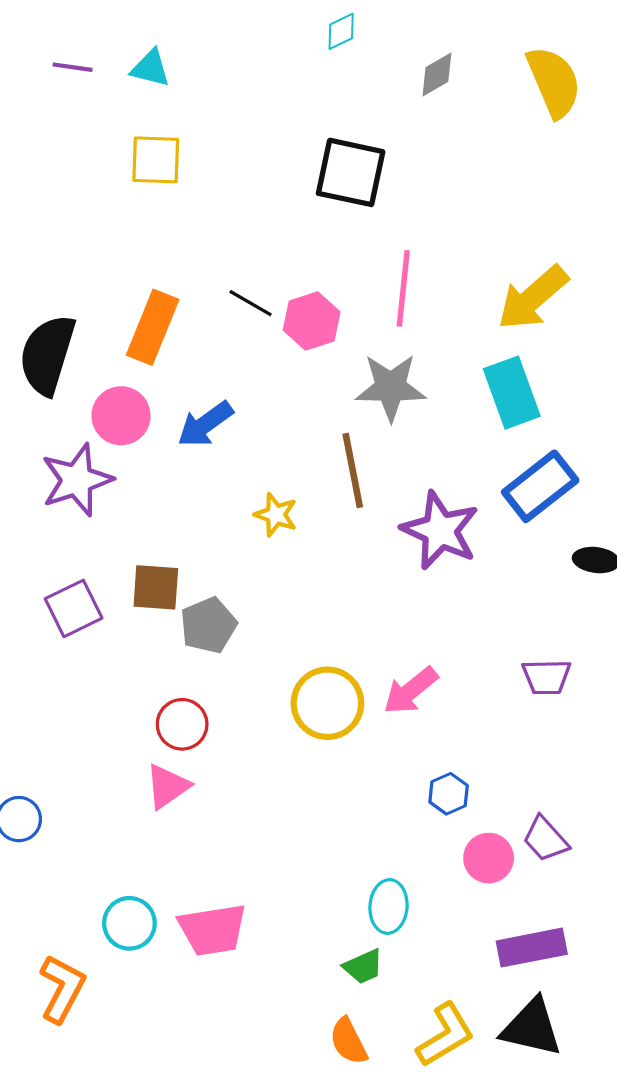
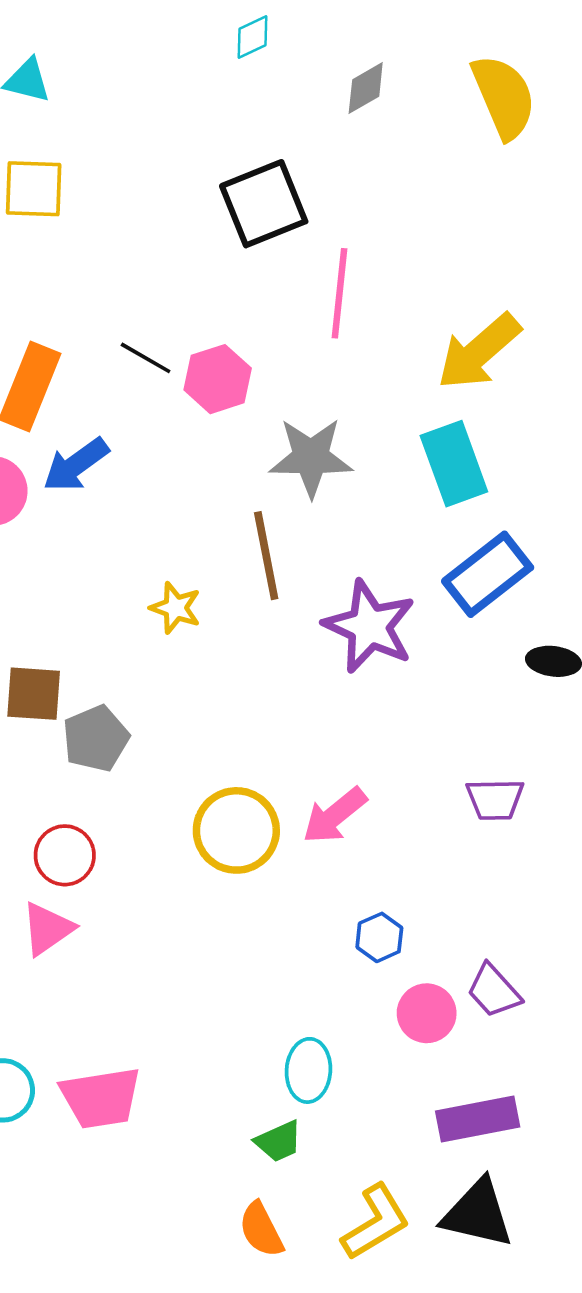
black square: (351, 172) -> (264, 204), turned -34
pink line: (403, 288) -> (340, 293), moved
blue arrow: (205, 424) -> (76, 465), moved

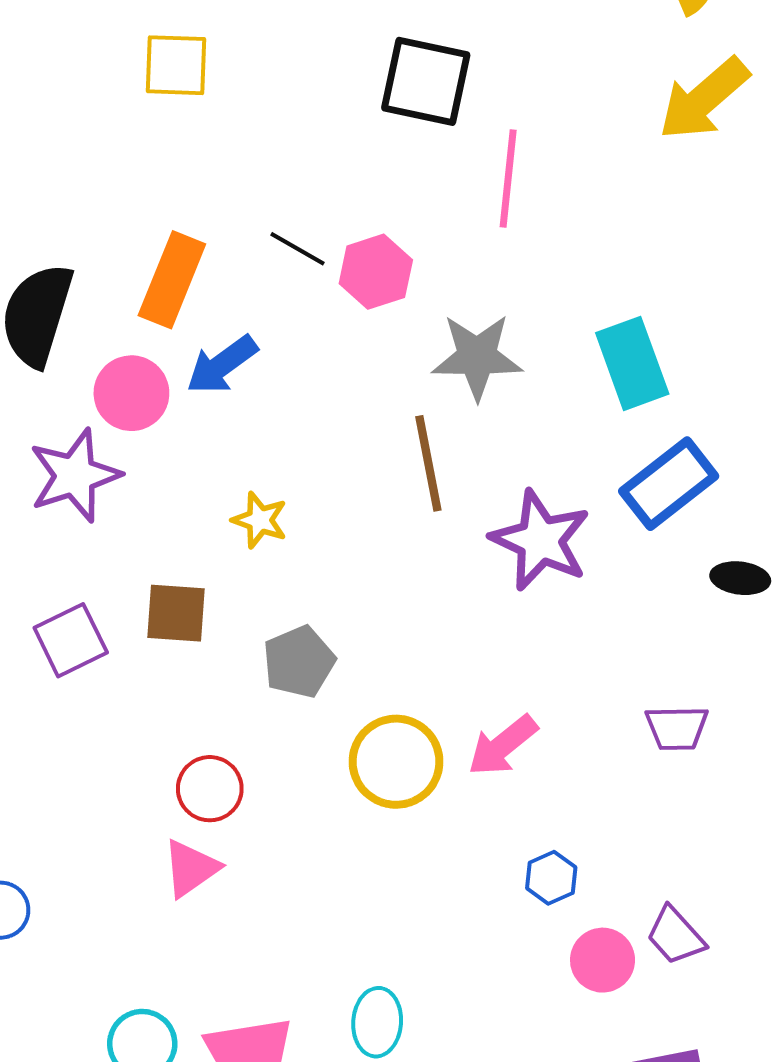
black square: (264, 204) -> (426, 81), turned 34
yellow arrow: (479, 352) -> (704, 99), moved
yellow star: (175, 608) -> (260, 520), moved
gray pentagon: (96, 738) -> (299, 662), moved
cyan ellipse: (308, 1070) -> (377, 1022), moved

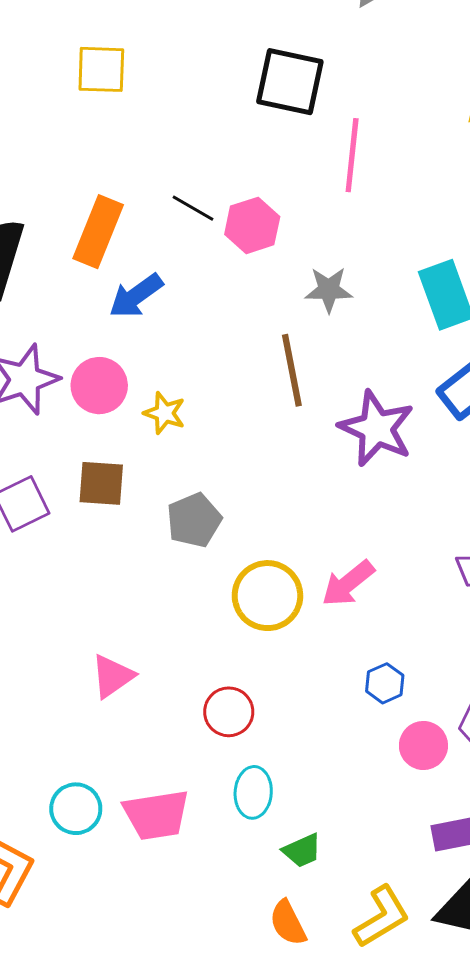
gray star: (477, 357) -> (329, 290), size x0.7
pink circle: (131, 393) -> (99, 386), moved
red circle: (210, 789) -> (229, 712), moved

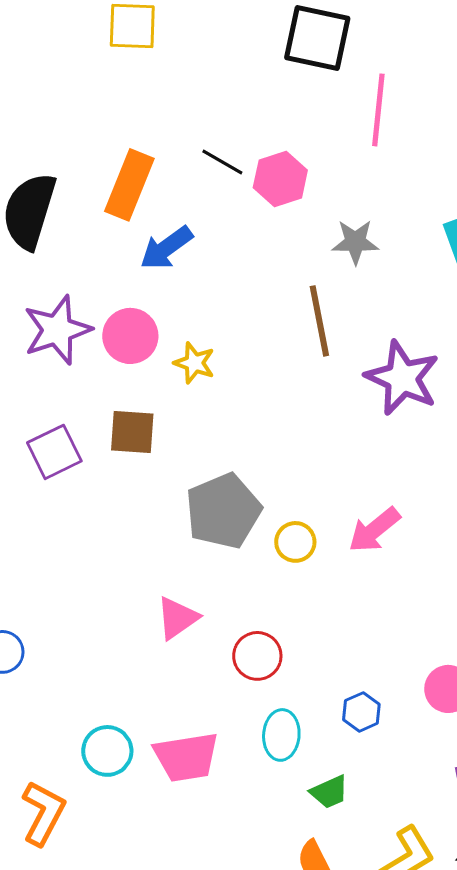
gray pentagon: (194, 520) -> (223, 511), moved, size x1.4
yellow circle: (267, 596) -> (295, 542), size x0.6
pink triangle: (112, 676) -> (177, 618), moved
blue hexagon: (385, 683) -> (361, 712), moved

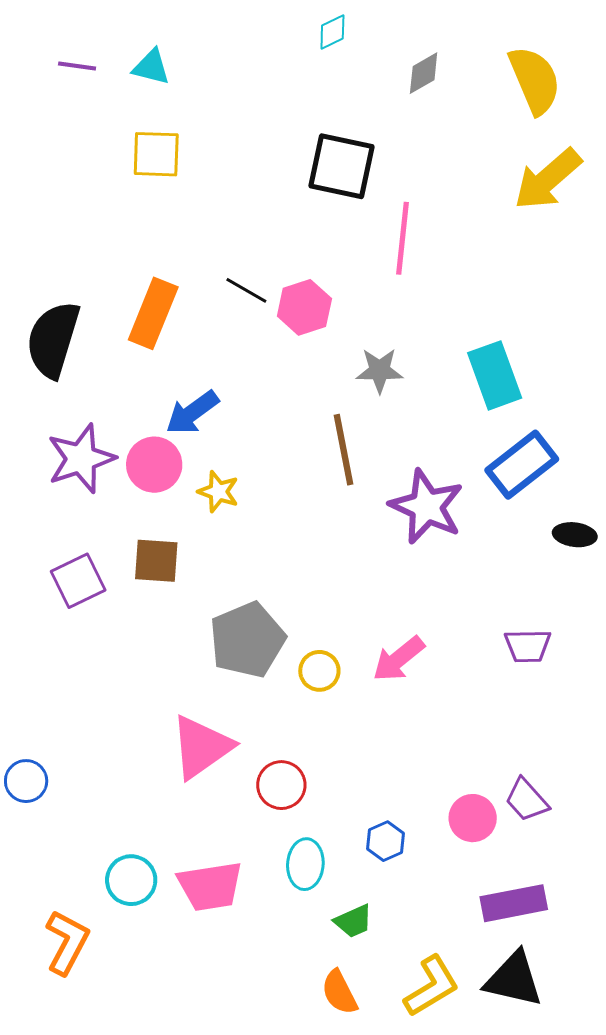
blue arrow: (166, 248) -> (192, 413), moved
pink triangle: (177, 618) -> (201, 747), size x1.5

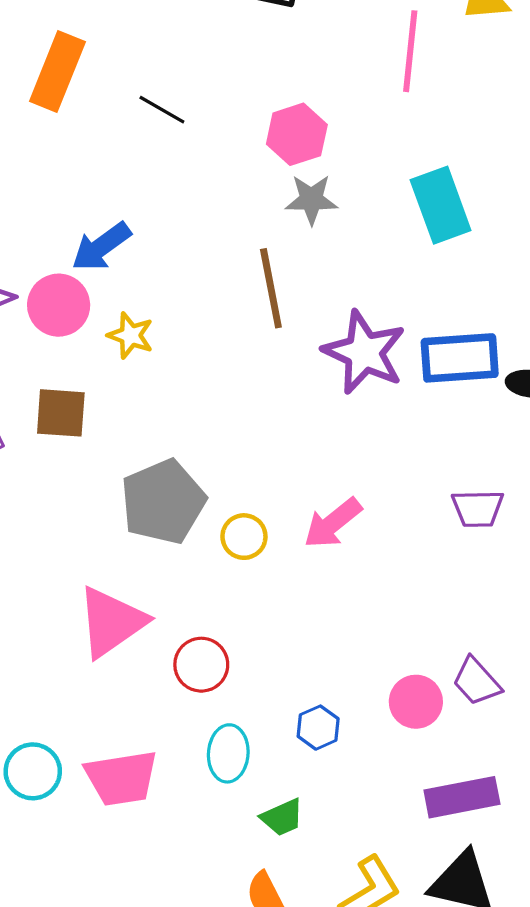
pink line: (403, 238) -> (410, 51), moved
pink hexagon: (304, 307) -> (297, 134), moved
orange rectangle: (153, 313) -> (57, 71), moved
blue rectangle: (522, 465) -> (460, 358), moved, turned 34

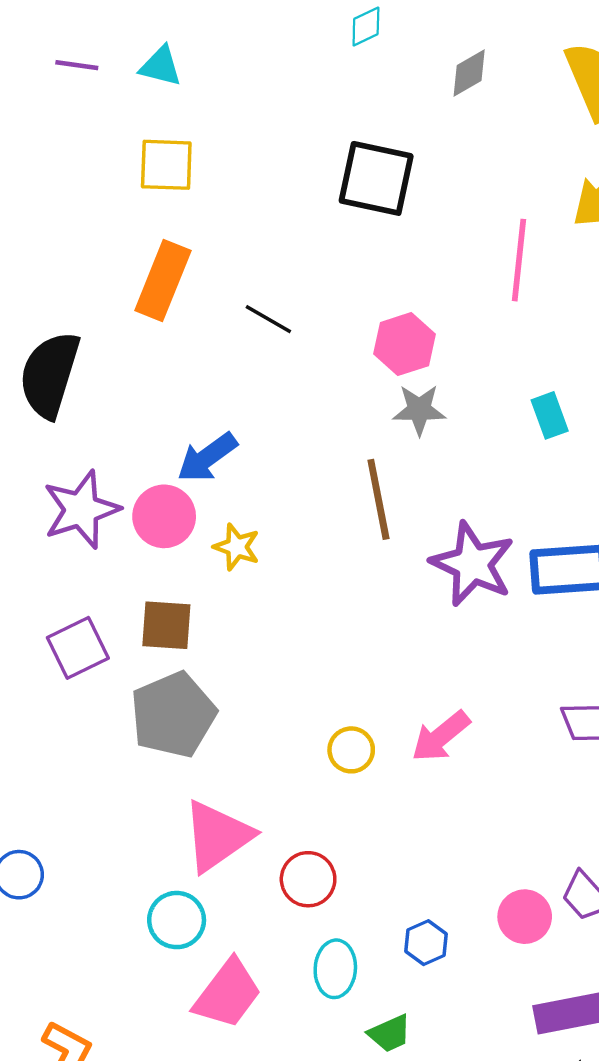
cyan rectangle: (441, 205) -> (550, 415), size x0.6
gray pentagon: (163, 502) -> (173, 715), moved
cyan circle: (33, 771) -> (177, 920), moved
pink trapezoid: (122, 778) -> (228, 994), turned -44

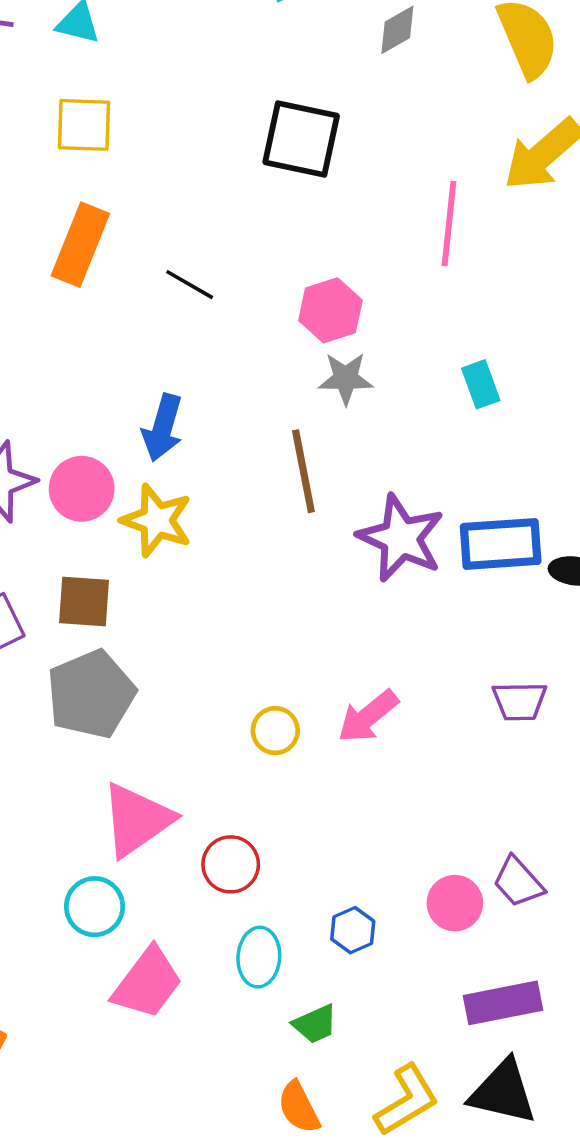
blue arrow: (207, 457) -> (163, 428), moved, turned -38
yellow star: (237, 547) -> (157, 520), size x1.5

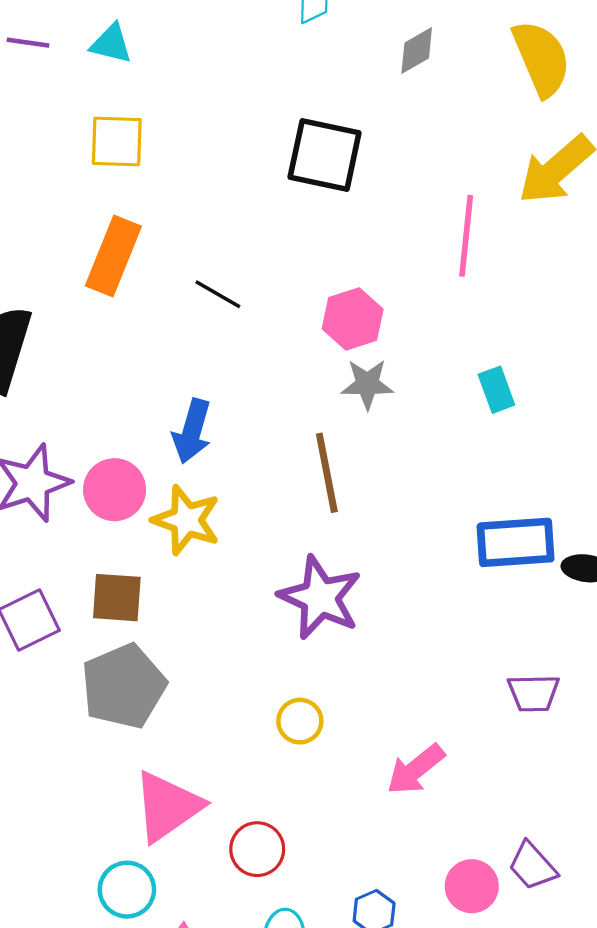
purple star: (401, 538) -> (320, 598), moved
pink arrow: (368, 716) -> (416, 769), moved

